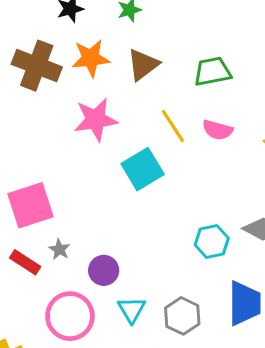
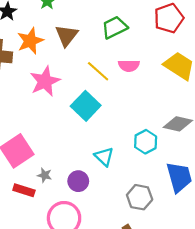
cyan triangle: (132, 310) -> (104, 157), moved

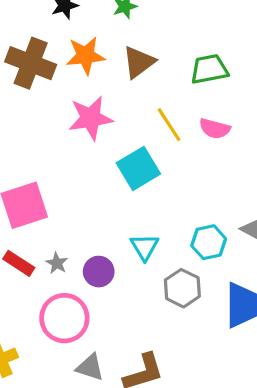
gray star: (45, 175) -> (57, 263), moved
gray hexagon: (140, 197) -> (182, 288), moved

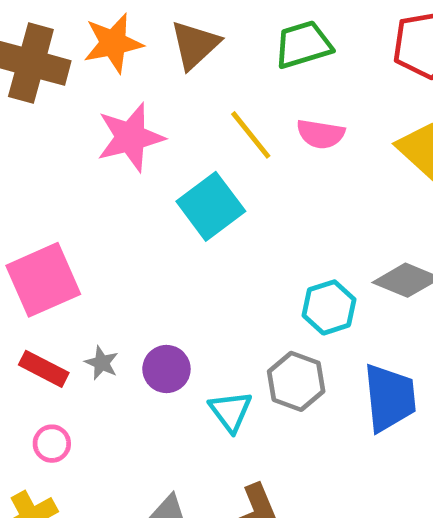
cyan triangle: (145, 247) -> (231, 411), moved
pink circle: (64, 318) -> (52, 444), moved, size x0.5

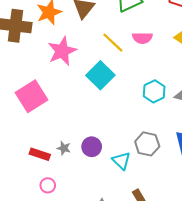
pink square: (43, 280) -> (31, 96), moved
cyan hexagon: (329, 307) -> (154, 91), moved

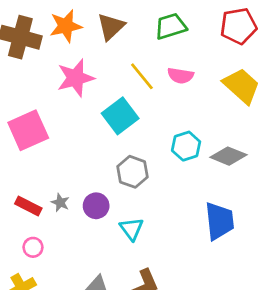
gray hexagon: (147, 144) -> (132, 172), moved

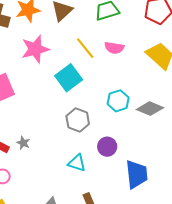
purple circle: (96, 206) -> (107, 147), moved
blue trapezoid: (219, 221) -> (137, 174), moved
cyan triangle: (132, 229) -> (77, 163), turned -36

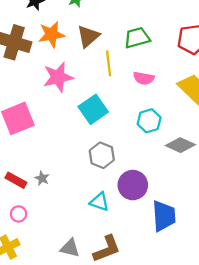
yellow line: (85, 48) -> (109, 63), moved, turned 30
cyan hexagon: (118, 101) -> (149, 121), moved
purple circle: (107, 147) -> (133, 185), size x1.4

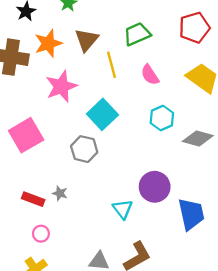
pink semicircle: (144, 78) -> (150, 75), turned 54
gray hexagon: (102, 155) -> (84, 149), moved
cyan triangle: (99, 202) -> (123, 209), turned 42

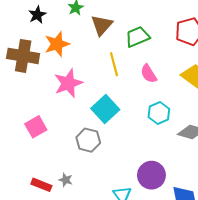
brown triangle: (86, 40) -> (102, 25), moved
pink square: (26, 135) -> (36, 127), size x0.7

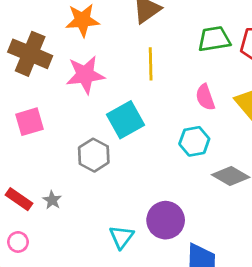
green trapezoid: (137, 37) -> (214, 39), moved
brown cross: (23, 56) -> (30, 54), moved
pink semicircle: (149, 74) -> (205, 97), moved

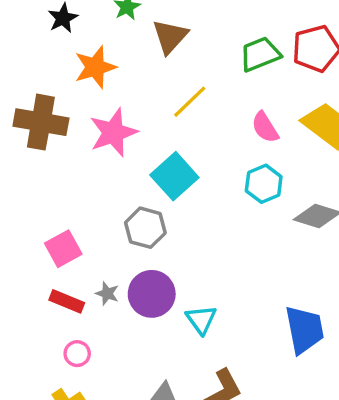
yellow line: (151, 64) -> (190, 102), turned 60
pink square: (29, 122) -> (63, 249), moved
purple circle: (166, 220) -> (152, 294), moved

